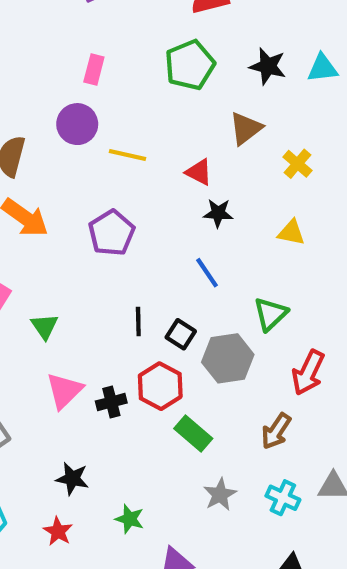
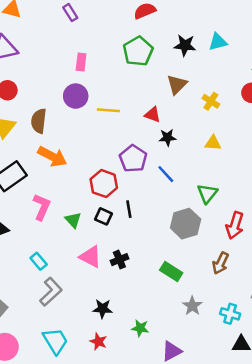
purple pentagon: (112, 233) -> (133, 159), moved
black square: (181, 334) -> (103, 216), moved
red hexagon: (160, 386) -> (104, 184), moved
pink triangle: (64, 391) -> (90, 257), turned -40
cyan cross: (283, 498) -> (230, 314), moved

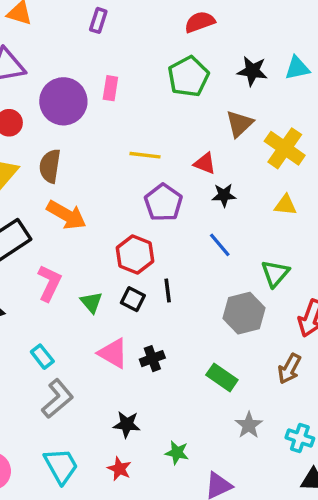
purple rectangle: (70, 13) -> (98, 20), turned 48
purple circle: (76, 96) -> (63, 101), moved, size x1.4
yellow cross: (211, 101) -> (285, 148), size x1.6
purple pentagon: (133, 159) -> (163, 203), moved

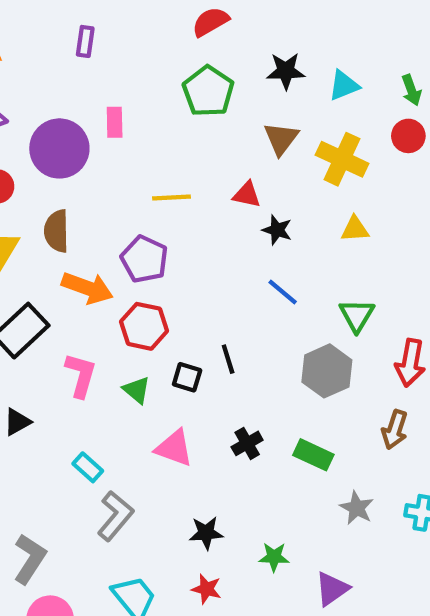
cyan triangle: (297, 68) -> (344, 85), moved
black star: (224, 195) -> (277, 230), turned 30
purple pentagon: (163, 203) -> (144, 259), moved
red hexagon: (135, 254) -> (144, 326), moved
black cross: (152, 359) -> (247, 443), moved

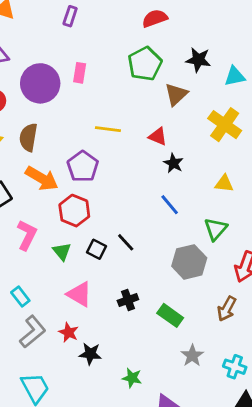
brown triangle: (281, 139) -> (176, 94), moved
yellow triangle: (355, 229) -> (224, 183), moved
black line: (228, 359) -> (126, 242), turned -36
red star: (207, 589) -> (69, 332), moved

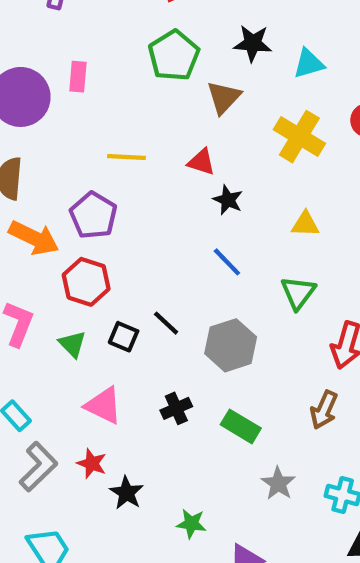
gray hexagon: (189, 262) -> (231, 345), moved
black star: (90, 354) -> (127, 493), turned 30

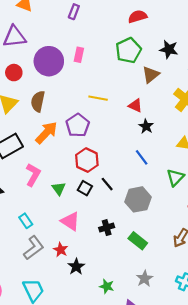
orange arrow: (34, 238) -> (46, 133), turned -80
red hexagon: (86, 282) -> (87, 160), moved
gray star: (278, 483) -> (145, 279), moved

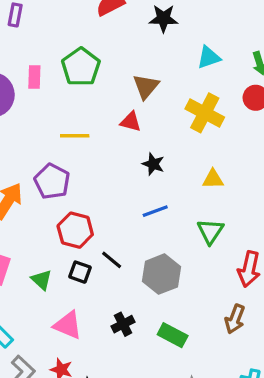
black star: (169, 49) -> (163, 18), moved
green pentagon: (128, 50) -> (81, 67), moved
red triangle: (135, 106) -> (131, 122), moved
blue line: (142, 157) -> (155, 211), turned -63

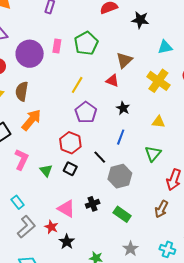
yellow line: (75, 136) -> (77, 85), turned -66
purple pentagon: (52, 181) -> (86, 112), moved
blue line: (155, 211) -> (121, 137), turned -56
black line: (112, 260) -> (100, 157), moved
pink triangle: (68, 325) -> (66, 209), moved

